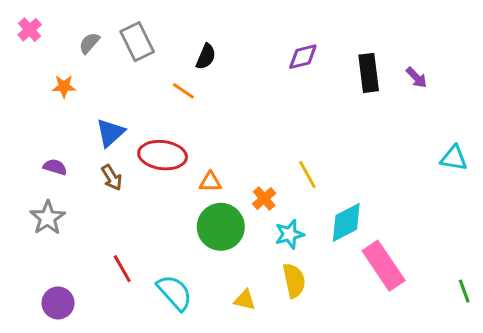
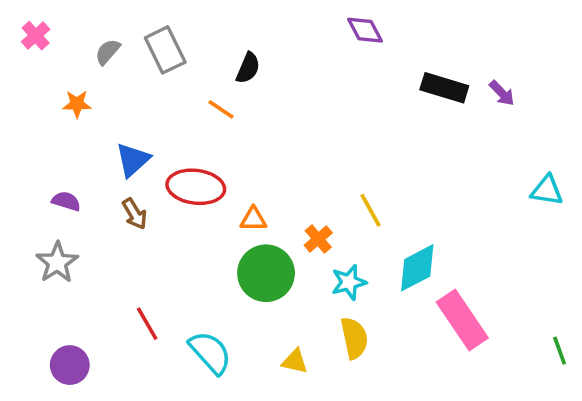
purple diamond: (303, 57) -> (365, 30), moved, turned 76
black rectangle: (369, 73) -> (444, 88), turned -66

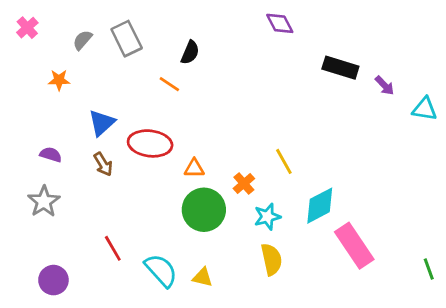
purple arrow: (502, 93) -> (385, 86), moved
cyan triangle: (547, 190) -> (425, 109), moved
yellow triangle: (295, 361) -> (202, 277), moved

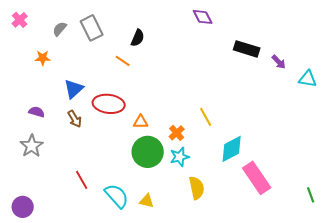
cyan star: (267, 217) -> (180, 157), moved
purple circle: (53, 280) -> (23, 207), moved

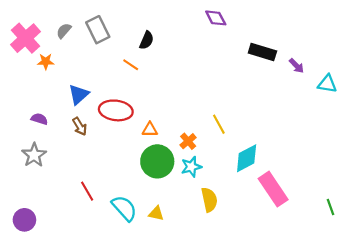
pink cross: (20, 20) -> (25, 38), moved, size x1.8

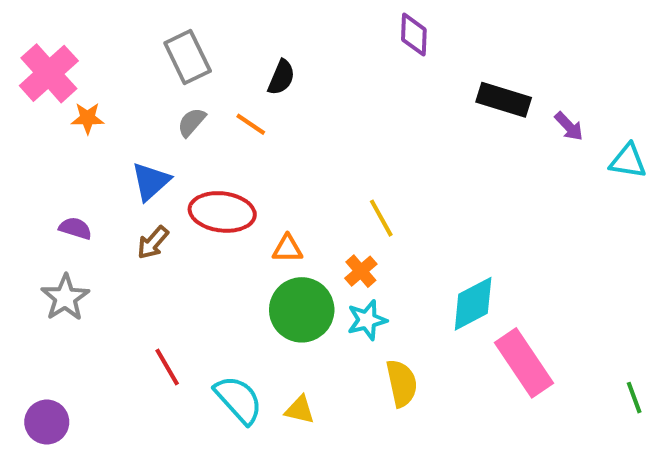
purple diamond: (216, 18) -> (414, 35), turned 30
gray semicircle: (64, 31) -> (192, 122), moved
yellow line: (219, 124) -> (381, 218), moved
brown arrow: (80, 126) -> (153, 243), turned 72

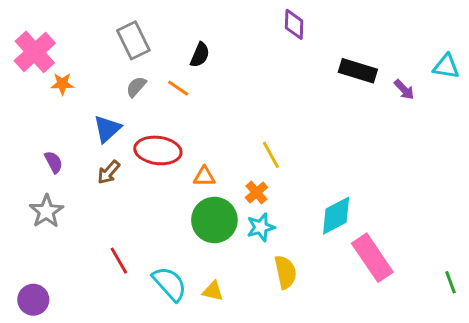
cyan triangle: (628, 161) -> (446, 66), moved
purple semicircle: (75, 228) -> (54, 162), turned 45

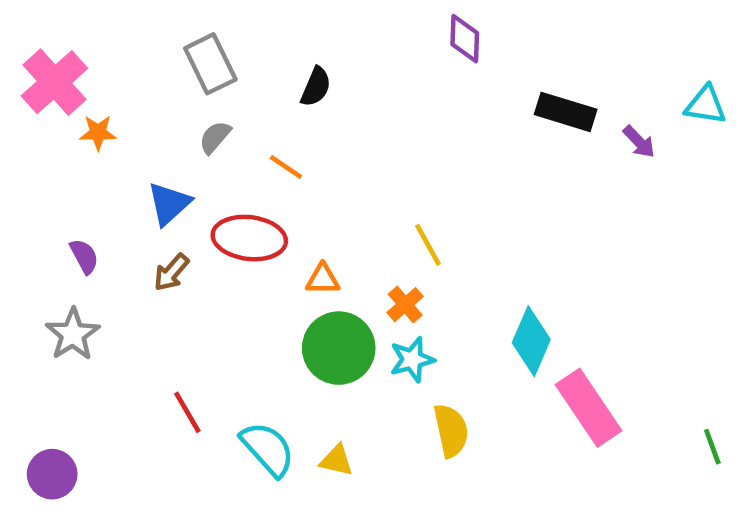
orange line: (178, 88) -> (286, 167), moved
cyan diamond: (336, 216) -> (531, 341), turned -39

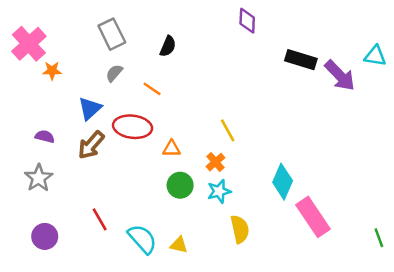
purple arrow: (639, 142) -> (340, 75), size x1.8
purple semicircle: (84, 256) -> (45, 136), turned -48
brown arrow: (171, 272) -> (91, 145), size x1.4
green circle: (339, 348) -> (180, 185), size x0.7
purple circle: (52, 474) -> (45, 236), moved

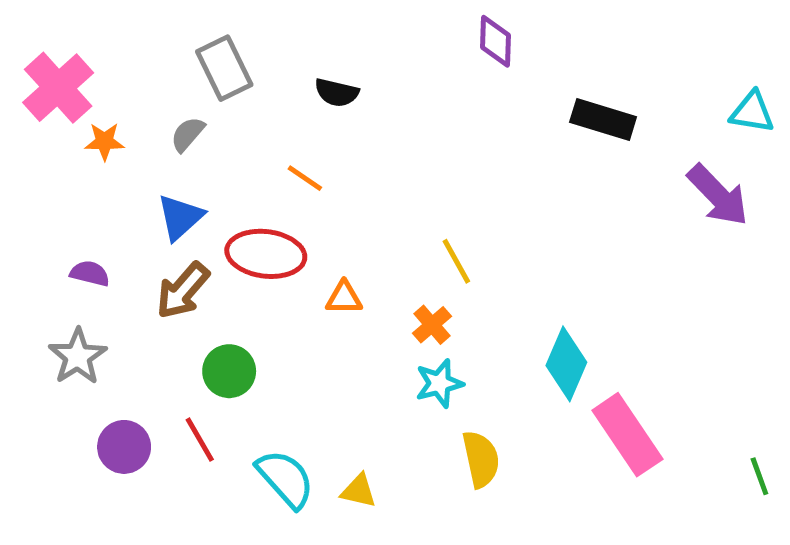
black semicircle: (168, 46) -> (337, 93), turned 80
gray semicircle: (114, 73) -> (188, 134), moved
purple arrow: (340, 75) -> (718, 195), moved
green circle: (180, 185) -> (229, 371), moved
purple circle: (45, 236) -> (124, 447), moved

